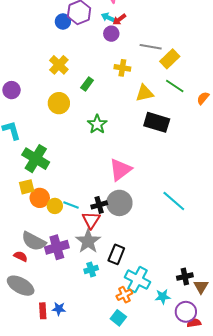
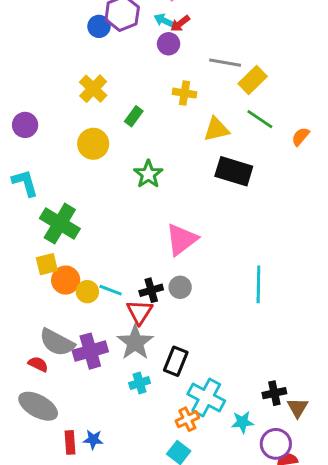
cyan line: (174, 201) -> (258, 284), turned 50
gray circle: (119, 203) -> (180, 287), size x0.6

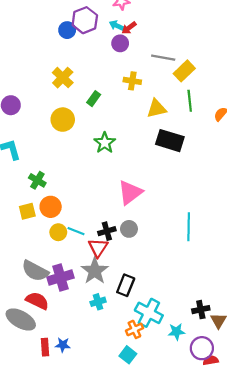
green line: (260, 119) -> (190, 101), turned 50
green cross: (60, 224) -> (37, 180), size x0.6
orange circle: (66, 280) -> (51, 207), moved
red semicircle: (38, 364) -> (37, 301), moved, size x1.5

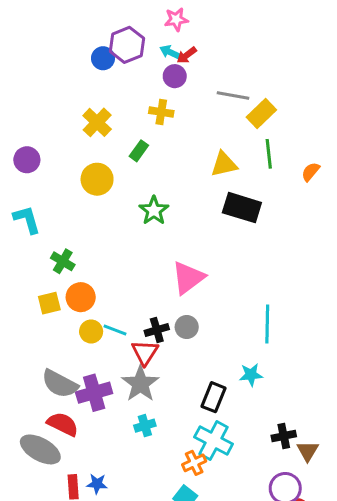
yellow cross: (132, 81) -> (161, 112), moved
black rectangle: (126, 285) -> (214, 397), moved
cyan star: (176, 332) -> (251, 375), moved

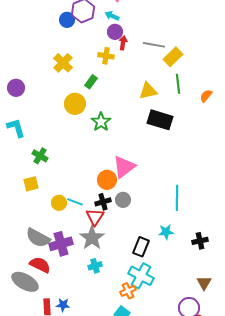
red arrow: (187, 55) -> (123, 43), moved, turned 136
yellow circle: (97, 179) -> (75, 104), moved
orange circle: (81, 297) -> (107, 180), moved
black cross: (284, 436) -> (200, 241), moved

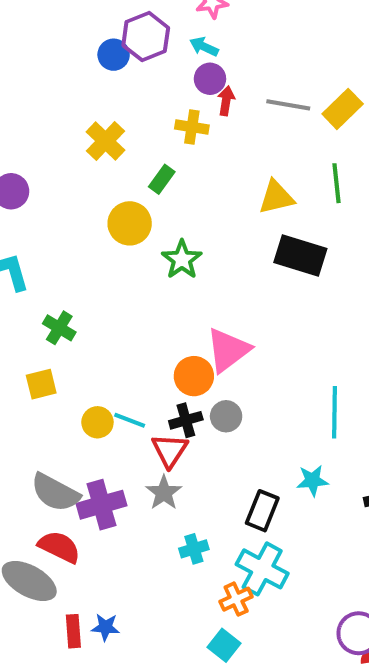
yellow rectangle: (173, 57) -> (343, 109), moved
gray star: (92, 238) -> (164, 493), size x0.7
cyan cross: (95, 266) -> (194, 549), moved

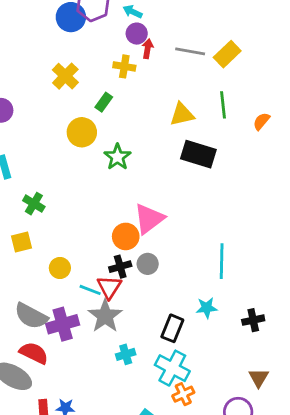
blue circle: (114, 55) -> (71, 17), size x1.4
cyan line: (130, 420) -> (90, 290), moved
gray star: (164, 493) -> (105, 316), size x1.4
orange cross: (236, 599) -> (183, 394), moved

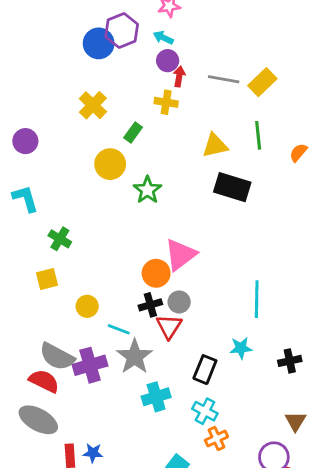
yellow cross: (124, 66) -> (166, 102), moved
red triangle: (109, 287) -> (169, 326), moved
red semicircle: (34, 353) -> (44, 381), moved
cyan cross: (126, 354) -> (156, 397), size x1.4
cyan cross: (172, 368) -> (205, 411), size x0.7

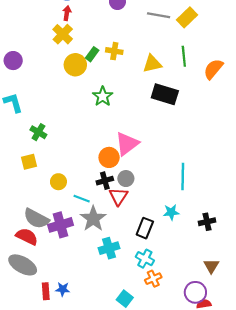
red arrow: (179, 76) -> (67, 13), moved
yellow cross: (166, 102) -> (114, 51), moved
orange semicircle: (298, 153) -> (213, 69), size x1.5
yellow circle: (110, 164) -> (75, 65), moved

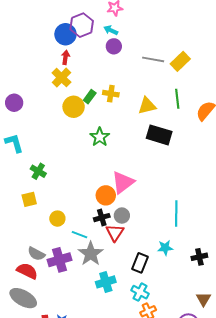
gray semicircle: (36, 219) -> (36, 254), size x0.7

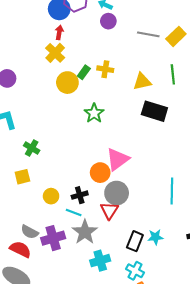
gray circle: (122, 216) -> (117, 193), size x1.5
black cross: (102, 218) -> (80, 195), moved
cyan star: (165, 248) -> (155, 237), moved

